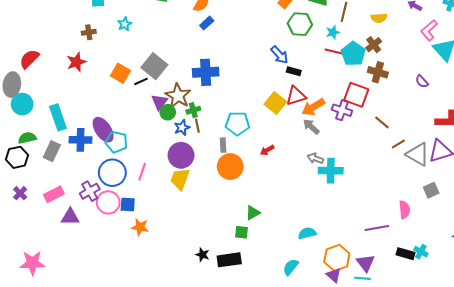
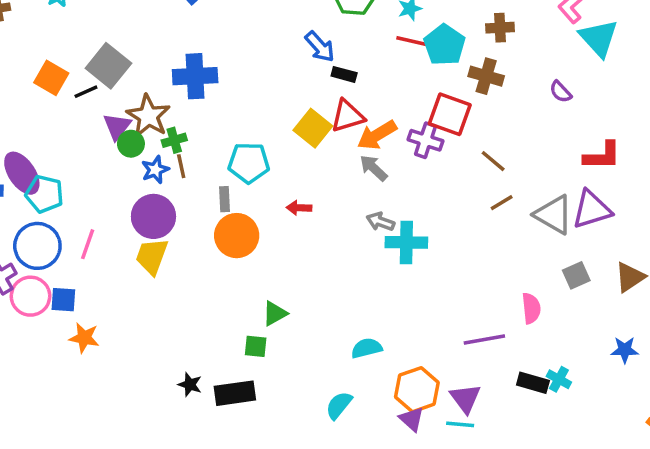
brown cross: (374, 45) -> (500, 28), moved, turned 35
brown line: (398, 144) -> (502, 203), moved
red arrow: (267, 150) -> (299, 208), turned 32

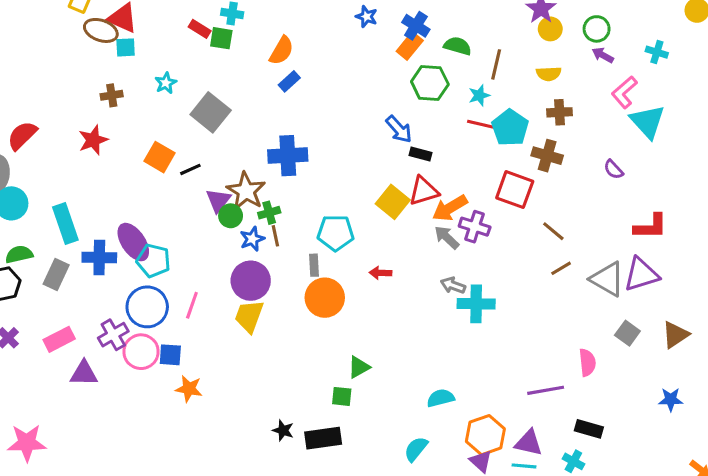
gray square: (108, 66) -> (211, 112), moved
purple cross: (425, 140) -> (475, 227), moved
gray square: (576, 275) -> (627, 333), turned -30
cyan cross: (559, 379) -> (573, 461), moved
purple triangle: (465, 398) -> (529, 443), turned -40

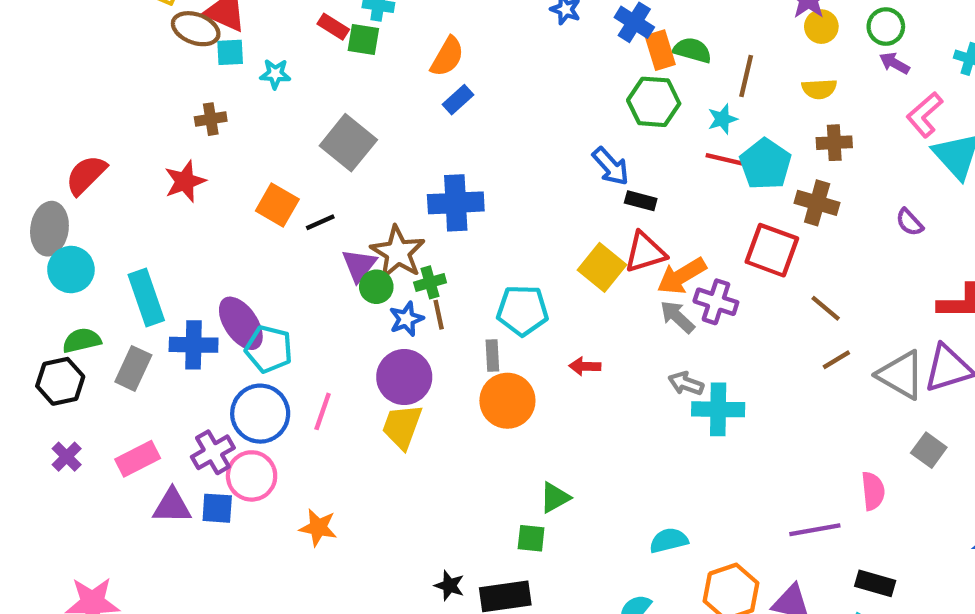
orange rectangle: (410, 46) -> (660, 50), moved, turned -56
cyan star: (166, 83) -> (275, 74), moved, turned 30
blue square: (170, 355) -> (217, 508), moved

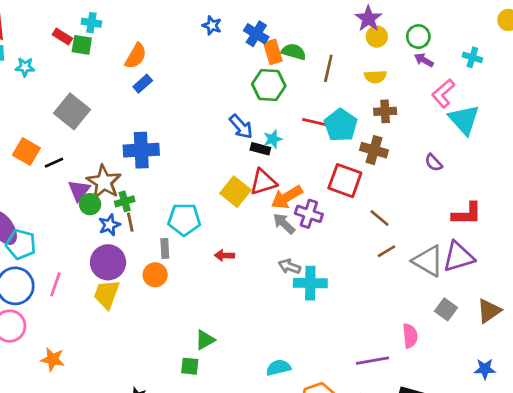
cyan star: (722, 119) -> (273, 139), moved
orange circle: (507, 401) -> (155, 275), moved, size x0.7

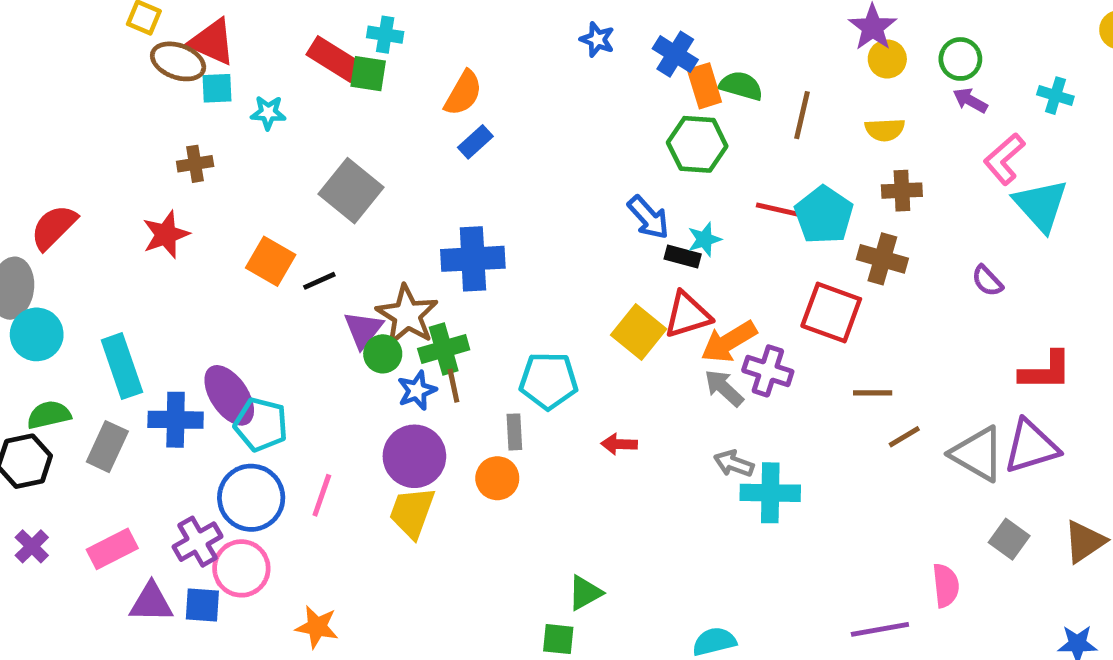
red rectangle: (62, 37) -> (334, 59), size x1.5
green cross: (125, 201) -> (444, 349), size x1.4
brown line: (380, 218) -> (873, 393), moved, turned -40

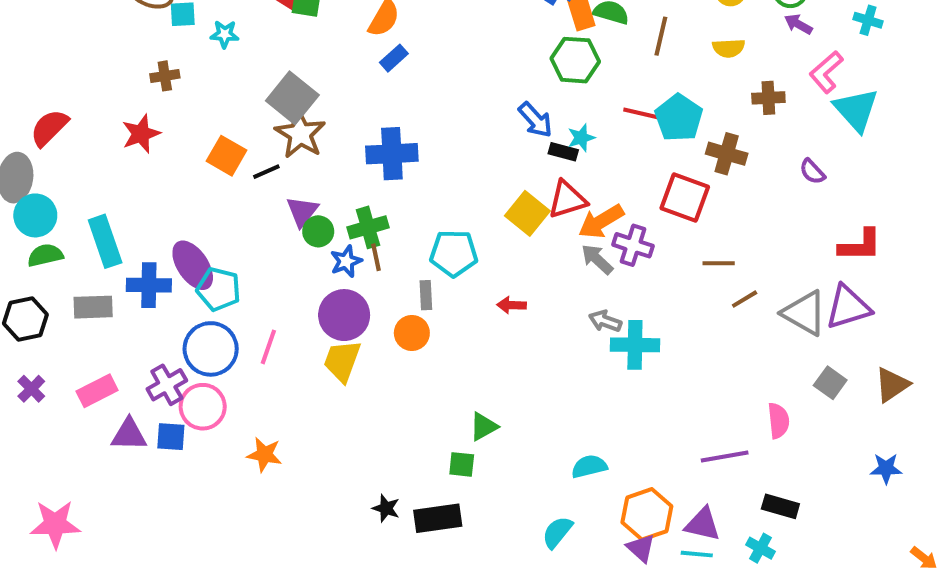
brown cross: (902, 191) -> (768, 98), moved
brown star: (407, 315) -> (300, 134), moved
green semicircle: (49, 415) -> (45, 255), moved
gray rectangle: (107, 447) -> (93, 307), turned 63

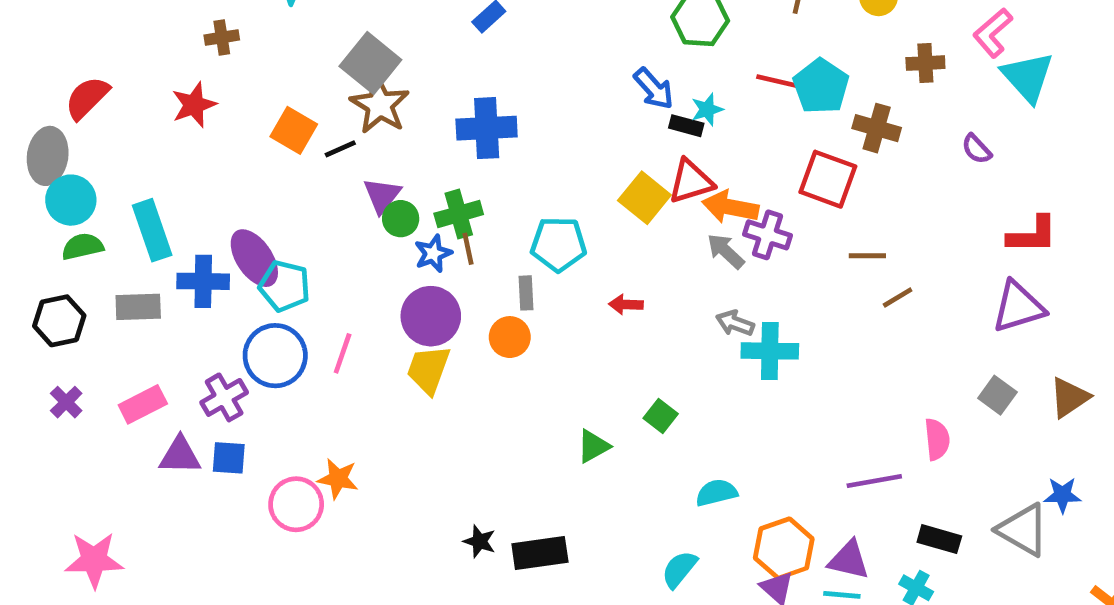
orange arrow: (601, 221) -> (730, 207), turned 42
gray triangle: (804, 313) -> (1023, 530), moved
pink circle: (203, 407) -> (296, 504), moved
green square: (462, 464) -> (661, 416), moved, turned 32

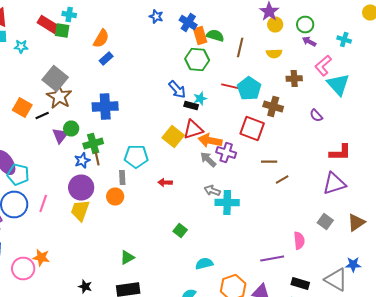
green circle: (401, 219) -> (71, 128), moved
green triangle: (593, 446) -> (127, 258), moved
black star: (480, 541) -> (85, 286), moved

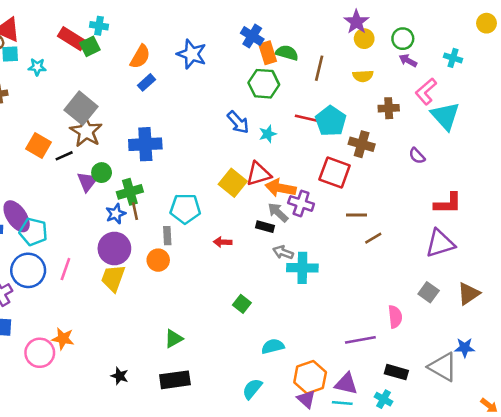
blue star: (156, 16) -> (192, 54), moved, size x1.6
green square: (62, 30) -> (90, 46), turned -35
black rectangle: (191, 106) -> (265, 227), moved

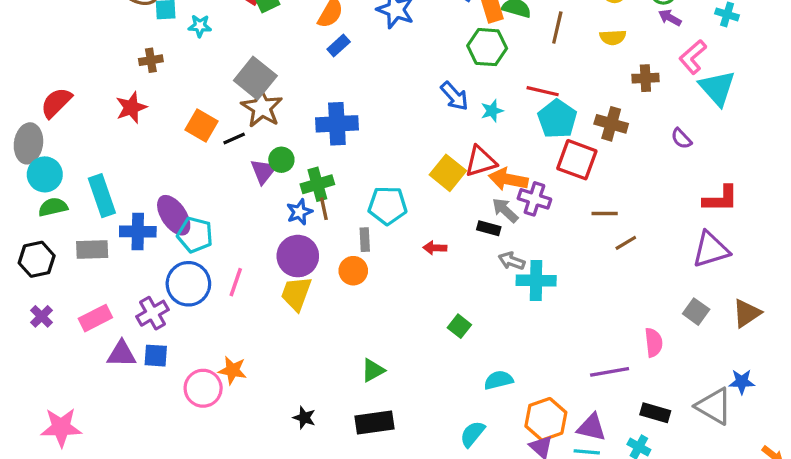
cyan pentagon: (331, 121) -> (557, 119), moved

